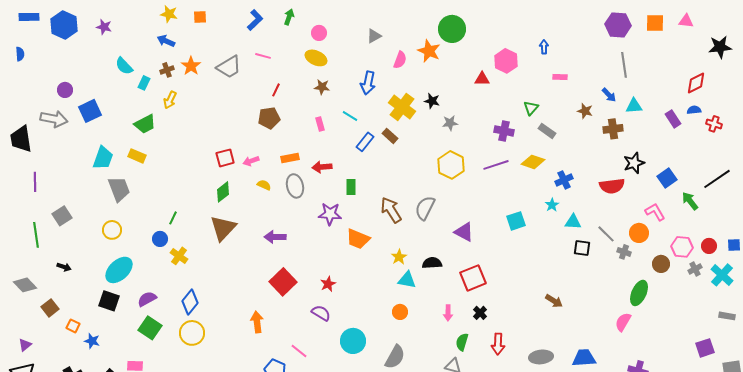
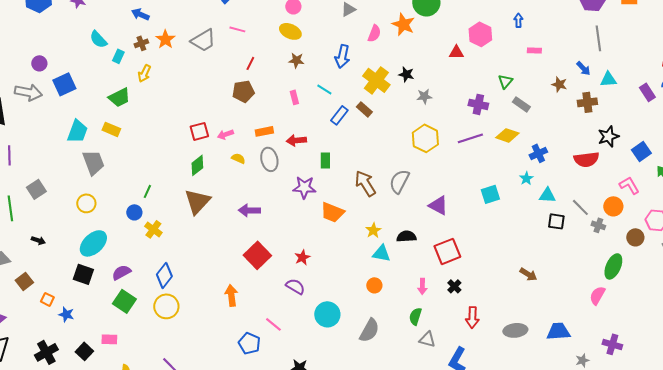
green semicircle: (462, 342) -> (415, 316), moved

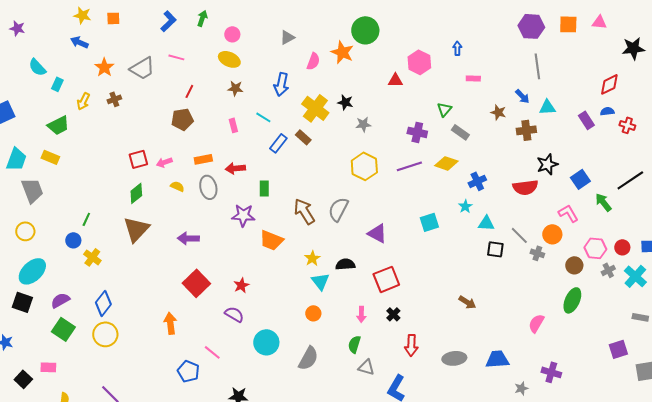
brown cross: (141, 43) -> (114, 99), moved
cyan triangle: (381, 253) -> (320, 281), turned 42
green ellipse: (613, 266) -> (572, 300), moved

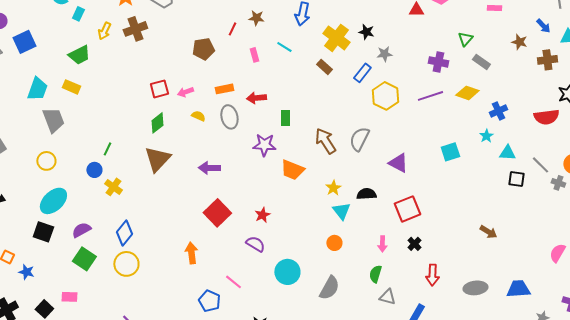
red line: (189, 91) -> (232, 29), moved
brown cross: (114, 99) -> (135, 29), size x1.6
blue rectangle: (278, 143) -> (362, 73), moved

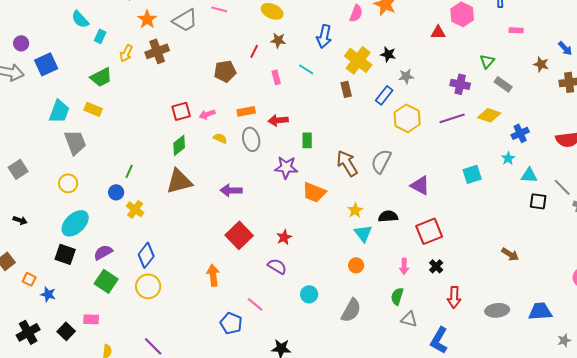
brown rectangle: (324, 67) -> (346, 89), turned 35
brown triangle: (157, 159) -> (179, 181), turned 32
cyan circle: (287, 272) -> (309, 294), size x0.7

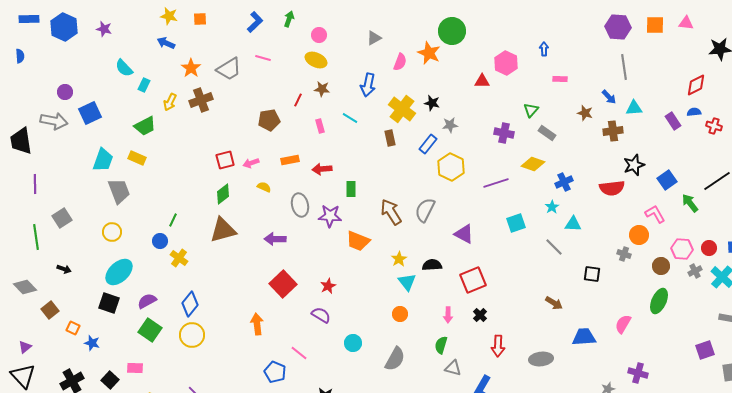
purple line: (452, 118) -> (496, 183), moved
gray ellipse: (251, 139) -> (300, 205), moved
gray line: (562, 187) -> (554, 247), moved
black square: (538, 201) -> (592, 274), moved
blue trapezoid: (540, 311) -> (584, 337), moved

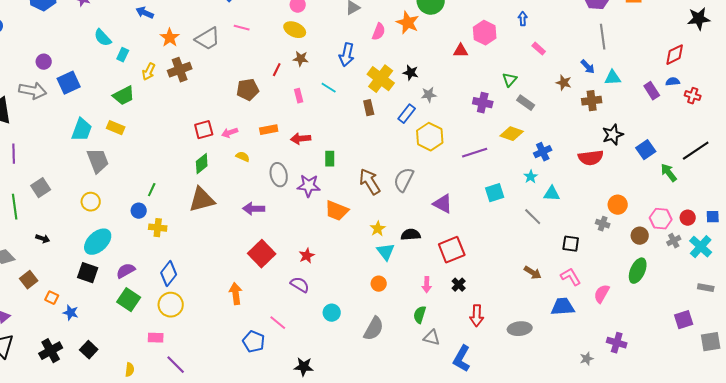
pink rectangle: (560, 79) -> (539, 49), turned 40
pink L-shape: (655, 214) -> (571, 277), moved
yellow cross: (179, 258) -> (158, 228), turned -30
pink rectangle: (135, 368) -> (156, 338), moved

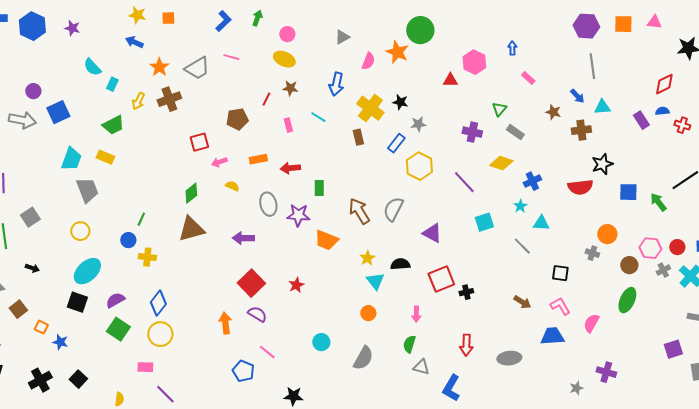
red square: (204, 130) -> (199, 142), moved
blue square: (646, 150) -> (628, 192), moved, turned 36
purple line: (475, 153) -> (464, 182), turned 65
purple semicircle: (300, 285) -> (257, 314), moved
black cross: (459, 285) -> (466, 292), moved, turned 32

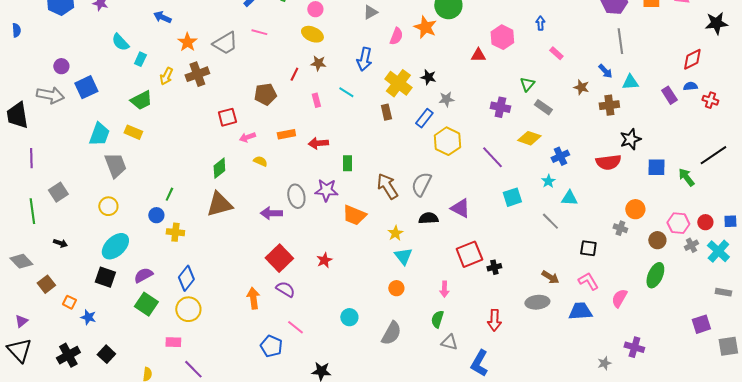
gray ellipse: (268, 204) -> (296, 196), moved
black semicircle: (400, 264) -> (428, 218), moved
gray ellipse: (509, 358) -> (537, 302), moved

